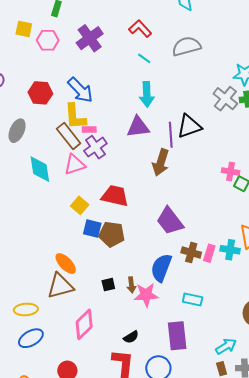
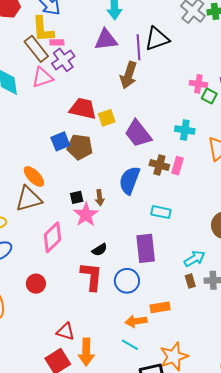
yellow square: (80, 205) -> (107, 118), moved, turned 30
blue square: (92, 229) -> (60, 141), turned -36
cyan cross: (230, 250) -> (185, 130), moved
pink star: (146, 295) -> (86, 215), moved, turned -30

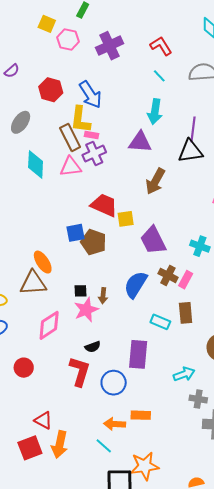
purple line: (138, 47) -> (193, 129), moved
brown rectangle: (190, 281) -> (186, 313), moved, size x1.5

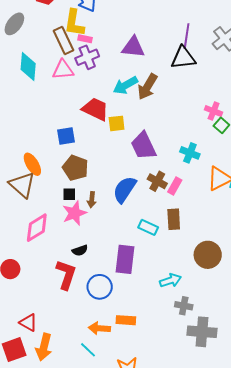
cyan arrow: (155, 112) -> (125, 85), moved, turned 50
brown pentagon: (93, 242) -> (75, 168), moved
brown triangle: (33, 283) -> (22, 185), turned 44

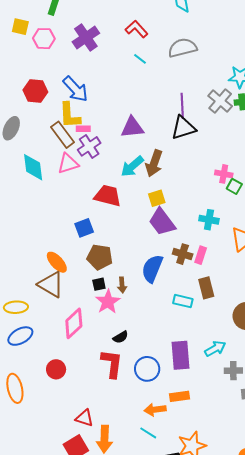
yellow square: (117, 123) -> (157, 198), moved
purple rectangle: (125, 259) -> (180, 355), moved

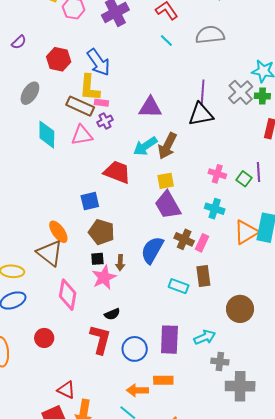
brown rectangle: (63, 135) -> (80, 106), turned -36
purple cross: (89, 146) -> (105, 121), size x0.7
pink cross: (224, 174) -> (217, 174), moved
pink diamond: (74, 323) -> (68, 295), turned -44

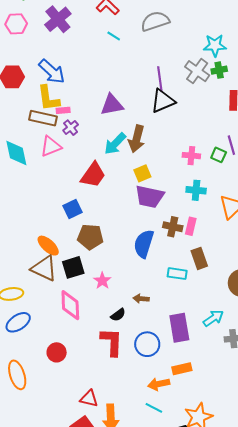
red trapezoid: (117, 172) -> (93, 175), turned 116
purple trapezoid: (168, 205) -> (149, 197), turned -36
black square: (97, 259) -> (73, 267), moved, size x1.6
brown arrow: (120, 263) -> (141, 299), moved, turned 105
pink star: (104, 277) -> (102, 281), size x0.7

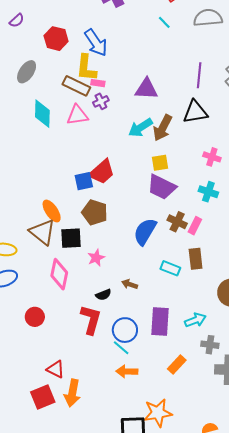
black triangle: (163, 101) -> (195, 112), moved
red trapezoid: (93, 175) -> (102, 172), moved
orange rectangle: (182, 369) -> (177, 364), moved, turned -48
cyan line: (154, 408) -> (121, 348), moved

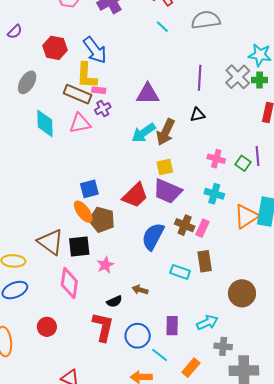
black triangle: (195, 112) -> (198, 115), size x0.6
red trapezoid: (102, 172) -> (135, 195), moved
orange ellipse: (52, 211) -> (83, 212), moved
purple rectangle: (160, 322) -> (172, 326), size x0.7
cyan line: (121, 348) -> (160, 355), moved

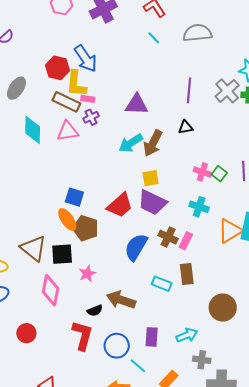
red hexagon: (55, 48) -> (58, 68), moved
green square: (243, 163) -> (219, 174), moved
blue square: (89, 189) -> (74, 197), turned 30
brown arrow: (140, 290) -> (121, 300), size x1.8

